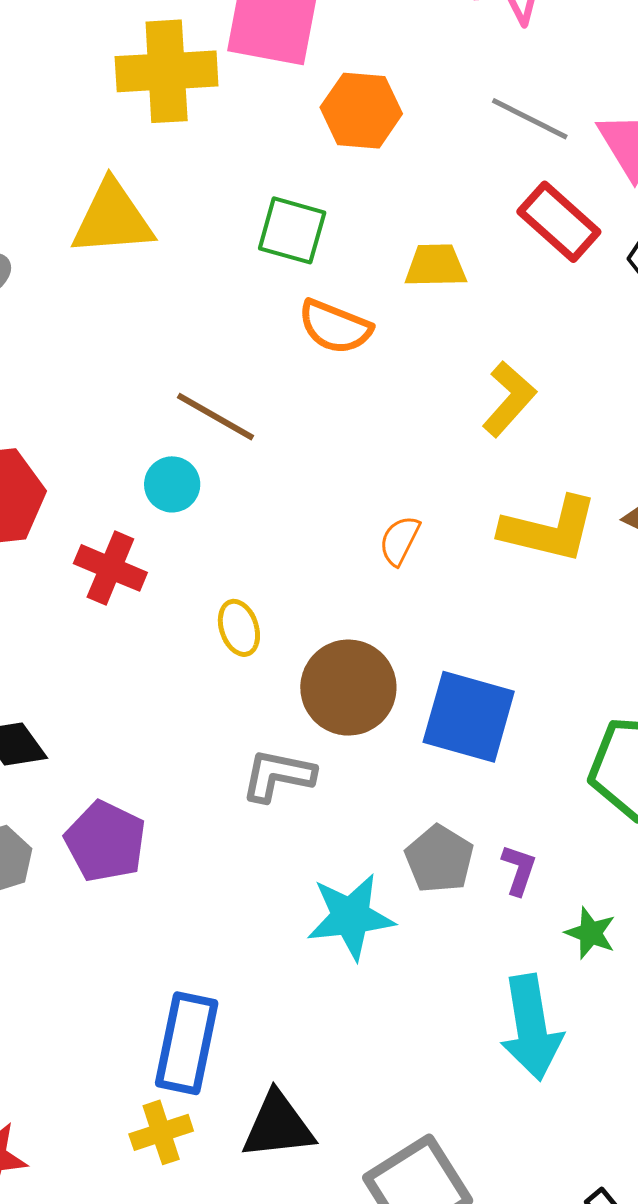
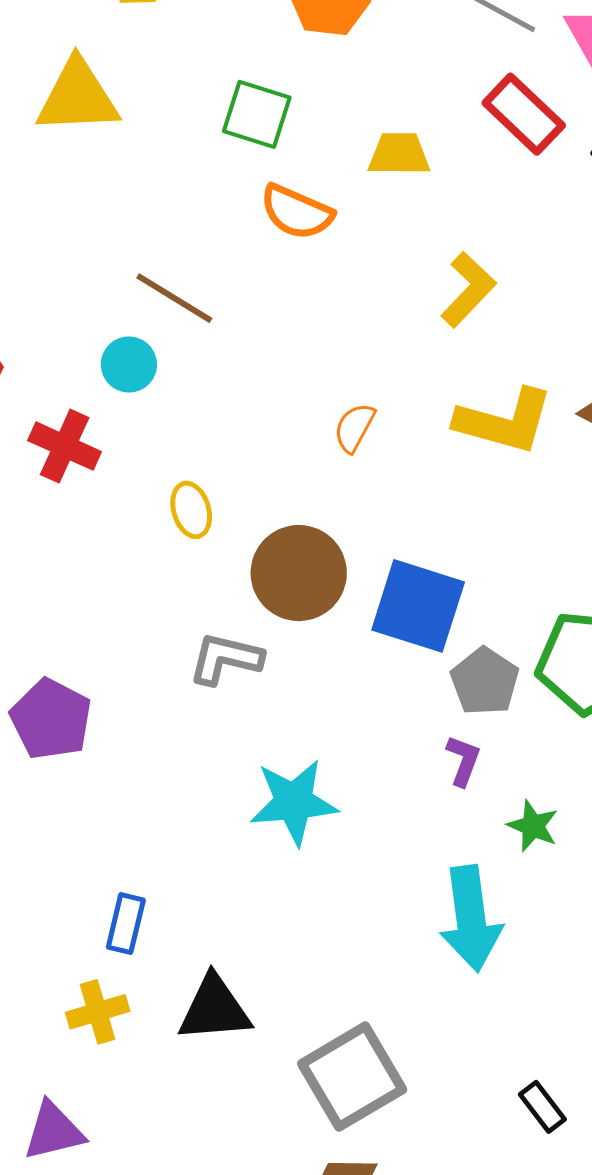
gray pentagon: (439, 859) -> (485, 681), moved
blue rectangle: (187, 1043) -> (126, 924), size x0.6

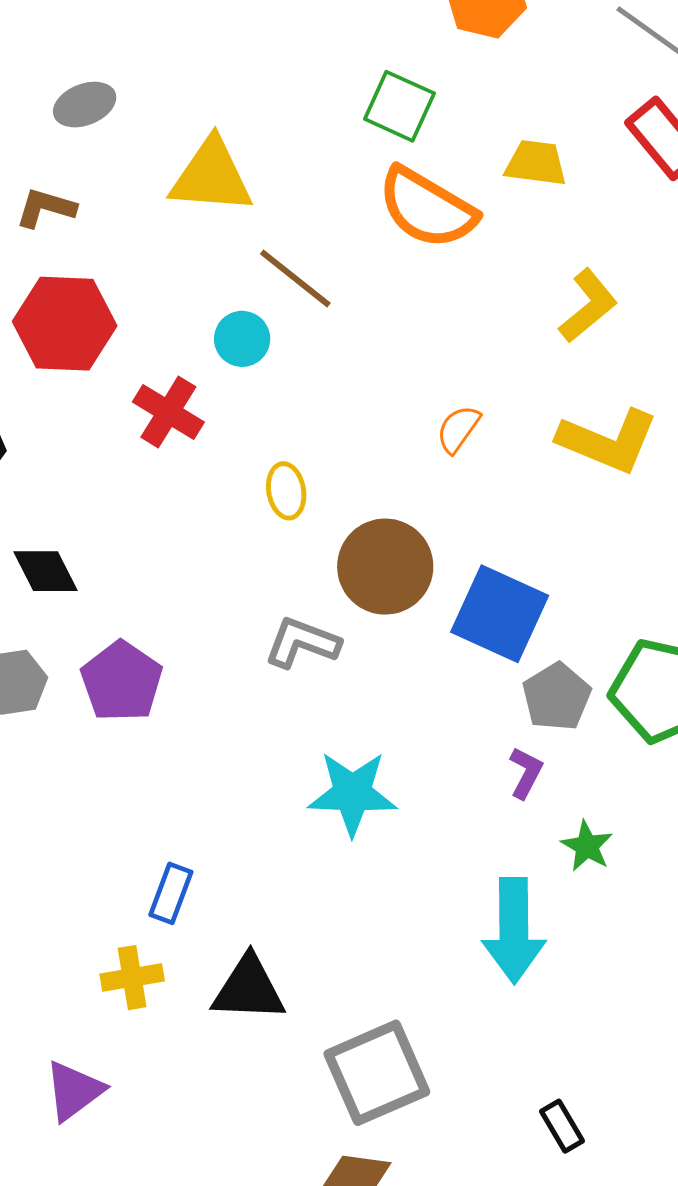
yellow triangle: (78, 97) -> (211, 176), moved
orange semicircle: (297, 212) -> (427, 208), size x1.4
purple triangle: (54, 1131) -> (74, 1091), turned -30

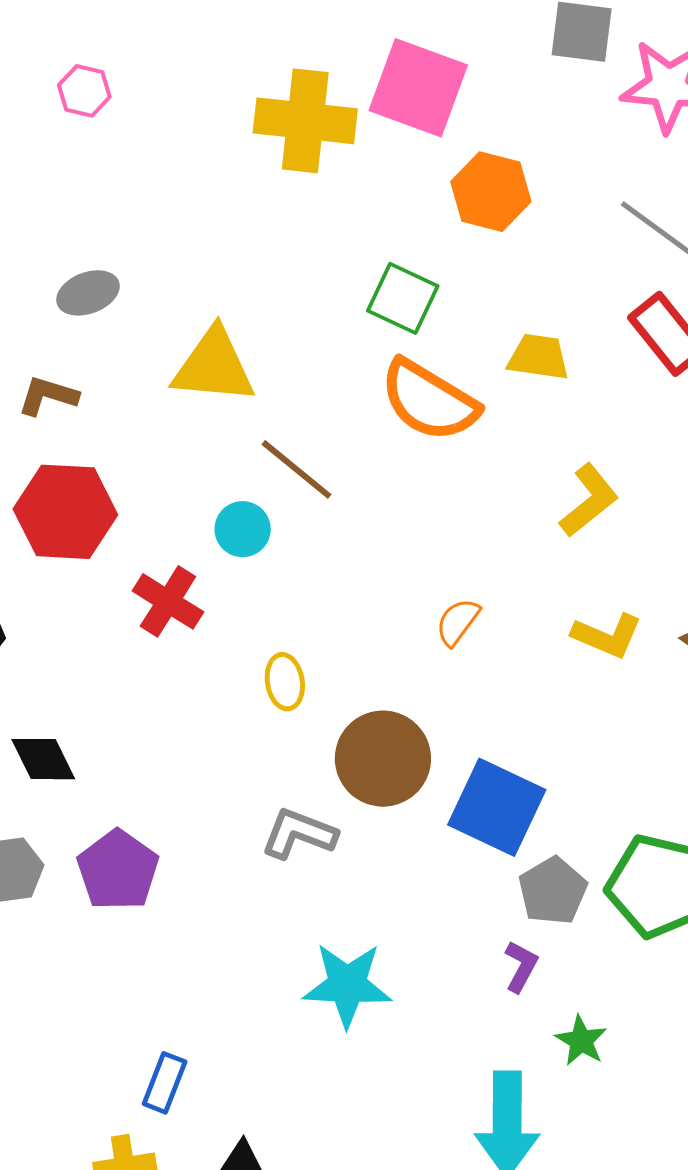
yellow L-shape: (608, 441) -> (607, 636), size x0.7

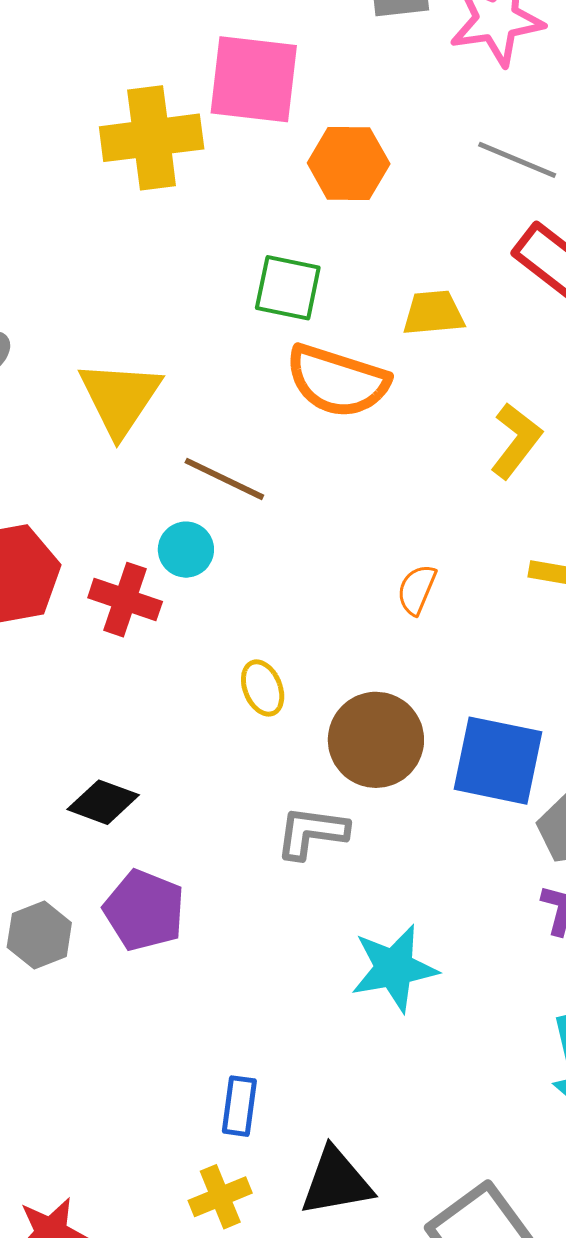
yellow triangle: (214, 366) -> (120, 398), turned -48
red cross: (168, 601) -> (125, 600), moved
black diamond: (43, 759) -> (103, 802), moved, turned -30

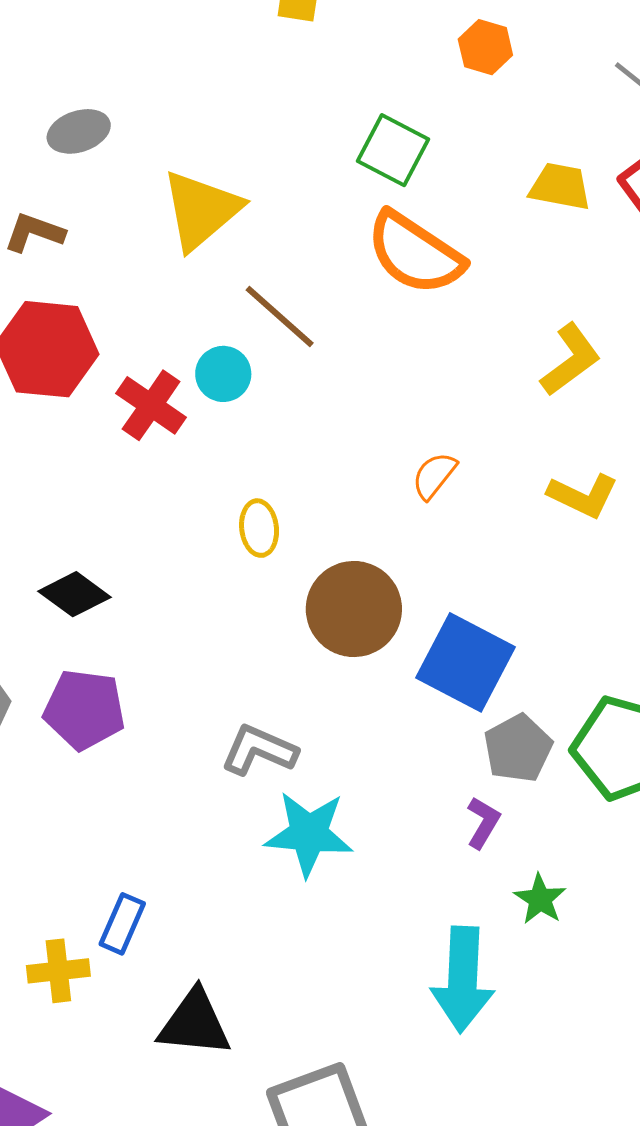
orange hexagon: (349, 163) -> (485, 47), size x0.7
yellow trapezoid: (433, 313) -> (560, 187), moved
gray L-shape: (312, 832) -> (259, 750), moved
purple pentagon: (144, 910) -> (84, 709), turned -30
yellow cross: (220, 1197) -> (58, 971), moved

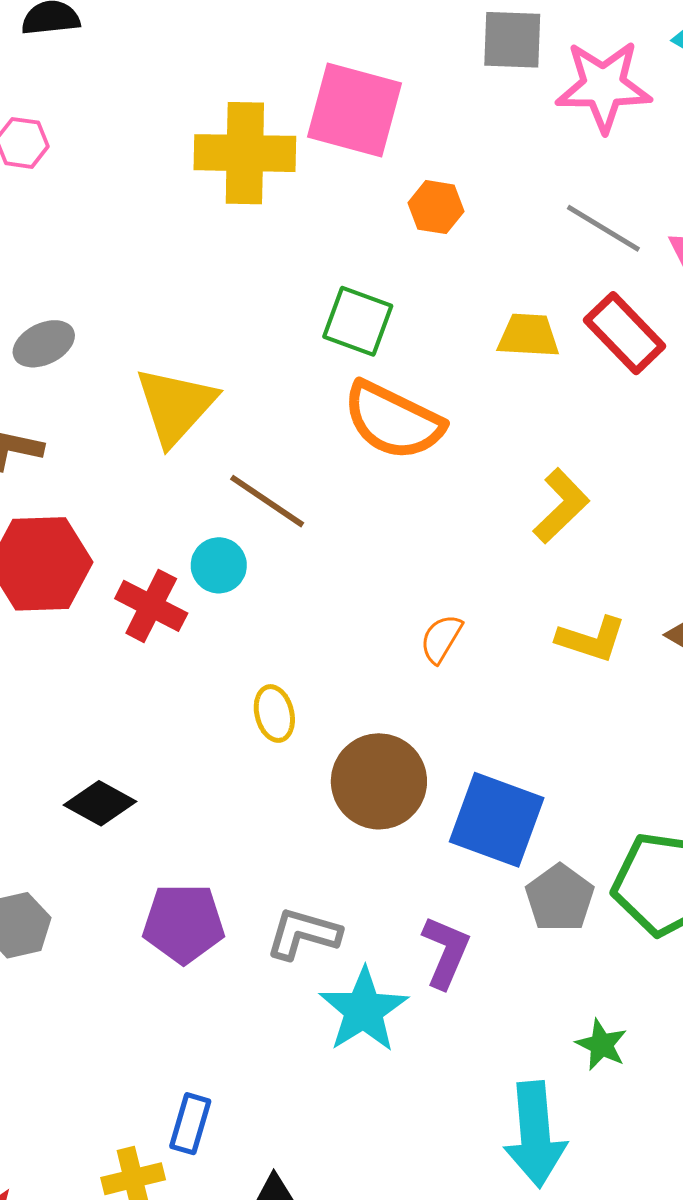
purple pentagon: (84, 709) -> (184, 923), moved
purple L-shape: (483, 823) -> (446, 952), moved, size x1.4
cyan star: (309, 834) -> (364, 1010), turned -30

